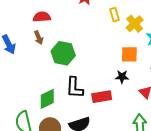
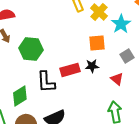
red rectangle: (102, 97) -> (70, 70), moved

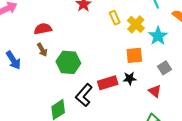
black L-shape: (46, 82) -> (84, 95), turned 45

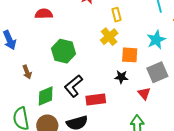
yellow cross: (136, 24) -> (109, 37), moved
brown arrow: (42, 50) -> (27, 72), moved
gray square: (164, 68) -> (157, 72), size x1.5
red rectangle: (108, 83) -> (96, 99), moved

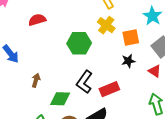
green hexagon: (63, 51) -> (79, 43), moved
brown arrow: (27, 72) -> (36, 80), turned -128
green diamond: (46, 96) -> (60, 99), turned 40

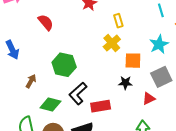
red semicircle: (37, 20) -> (46, 22), turned 54
green hexagon: (79, 43) -> (64, 65), moved
red triangle: (155, 71) -> (149, 99), turned 48

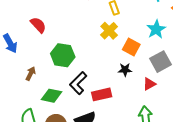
red semicircle: (46, 22) -> (38, 25), moved
orange square: (133, 61) -> (131, 47), turned 30

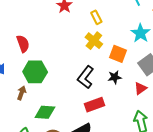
red semicircle: (38, 25) -> (23, 44), turned 30
green hexagon: (63, 55) -> (35, 72), moved
black L-shape: (78, 83) -> (86, 77), moved

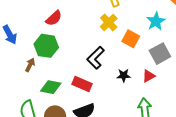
red semicircle: (23, 44) -> (54, 18), moved, turned 60
black star: (115, 77) -> (124, 75), moved
red rectangle: (95, 105) -> (82, 84), moved, turned 36

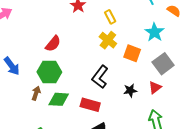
green diamond: (51, 87) -> (59, 99), moved

